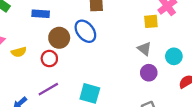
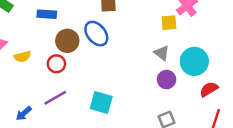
cyan circle: (174, 56) -> (194, 61), size x1.5

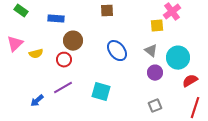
blue ellipse: (96, 34) -> (117, 51), moved

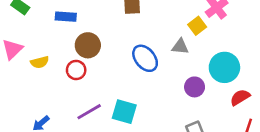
yellow square: (157, 26) -> (197, 26), turned -32
gray triangle: (151, 51) -> (180, 47), moved, turned -32
purple line: (63, 88) -> (89, 112), moved

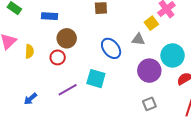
yellow semicircle: (40, 62) -> (29, 51), turned -72
purple circle: (195, 87) -> (149, 71), size x1.5
cyan square: (124, 112) -> (96, 79), moved

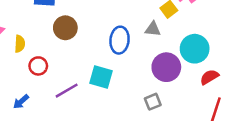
blue ellipse: (111, 48) -> (120, 40), turned 45
red circle: (58, 57) -> (38, 66), moved
gray square: (149, 104) -> (153, 102), moved

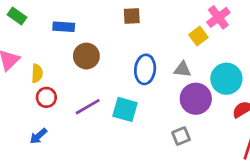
gray triangle: (153, 29) -> (182, 69), moved
red circle: (38, 66) -> (46, 97), moved
purple line: (67, 91) -> (88, 107), moved

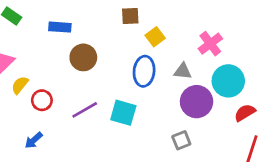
pink cross: (218, 17) -> (210, 44), moved
yellow square: (198, 36) -> (155, 37), moved
yellow semicircle: (37, 73) -> (20, 85), moved, turned -144

